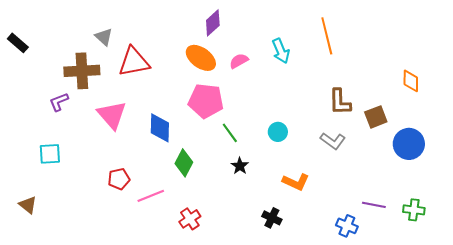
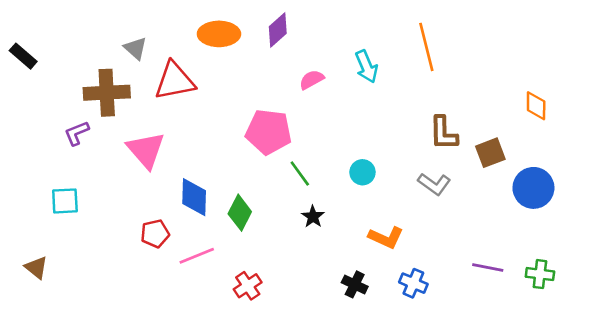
orange ellipse: (201, 58) -> (219, 34), moved, turned -36
blue diamond: (160, 128) -> (194, 197), moved
blue cross: (347, 226) -> (413, 283), moved

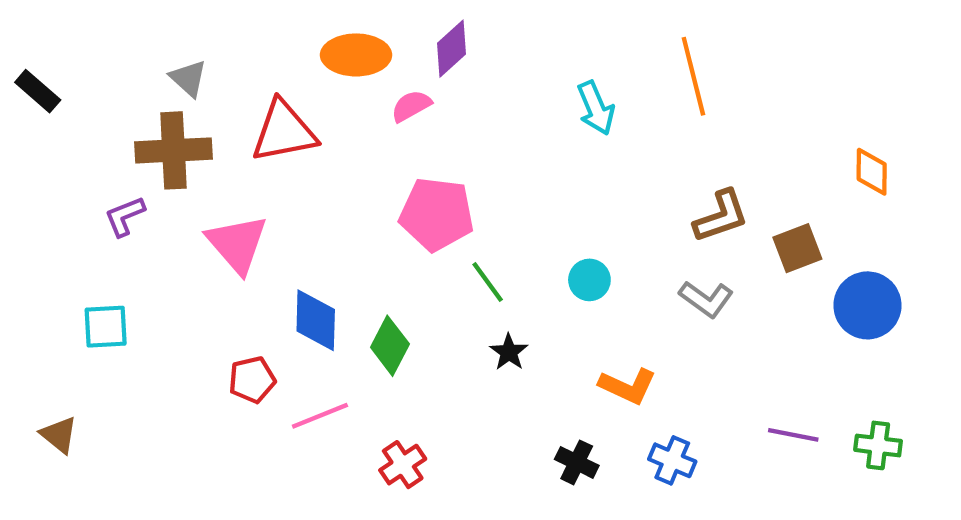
gray triangle: (135, 48) -> (188, 78), moved
pink semicircle: (312, 80) -> (411, 106), moved
brown L-shape: (443, 133) -> (721, 216), turned -108

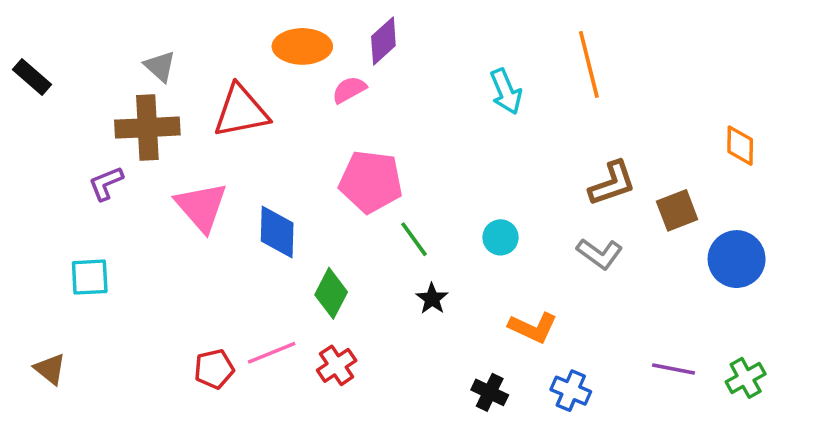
blue diamond: (316, 320) -> (277, 232), moved
red pentagon: (252, 380) -> (214, 369), moved
green cross: (878, 445) -> (746, 378), turned -36
red cross: (403, 465) -> (337, 365), moved

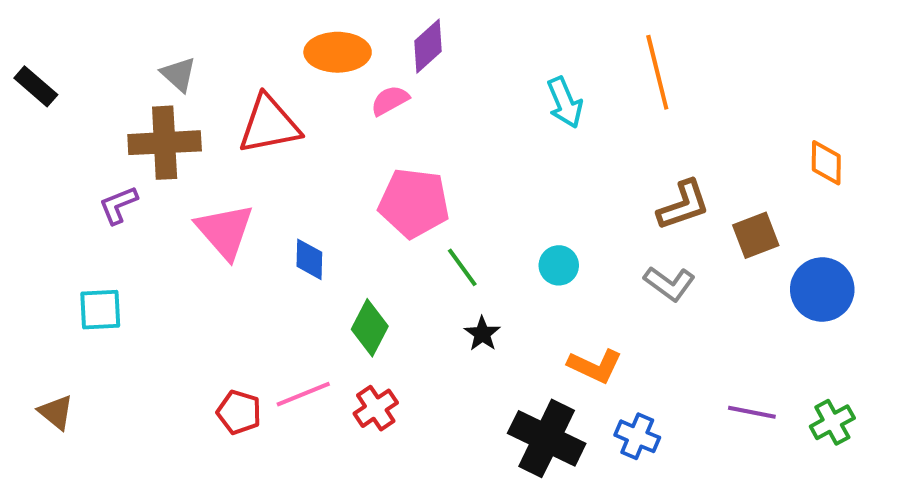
blue diamond: (277, 232) -> (309, 259), size x0.7
red pentagon: (214, 369) -> (239, 412), turned 30
black cross: (490, 392) -> (547, 438), size x1.8

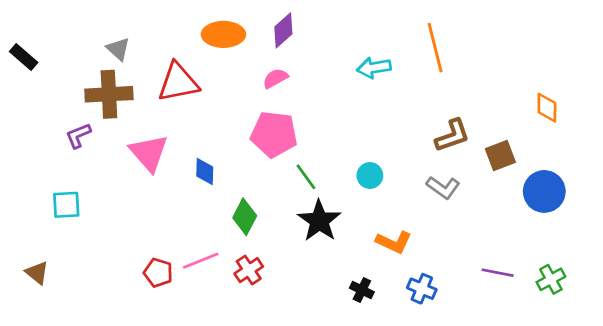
pink semicircle: (390, 100) -> (275, 78), moved
cyan arrow: (565, 102) -> (374, 68), turned 104
black star: (482, 334) -> (319, 221), size x1.8
black cross: (547, 438) -> (362, 290), size x0.5

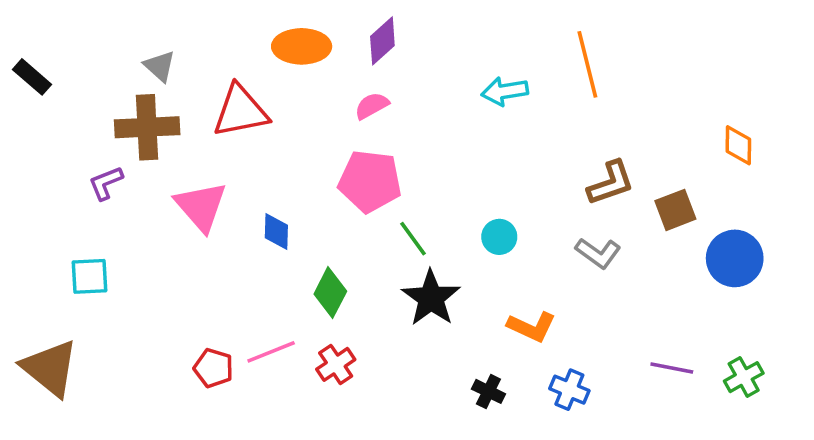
brown triangle: (37, 273) -> (50, 368), size x1.8

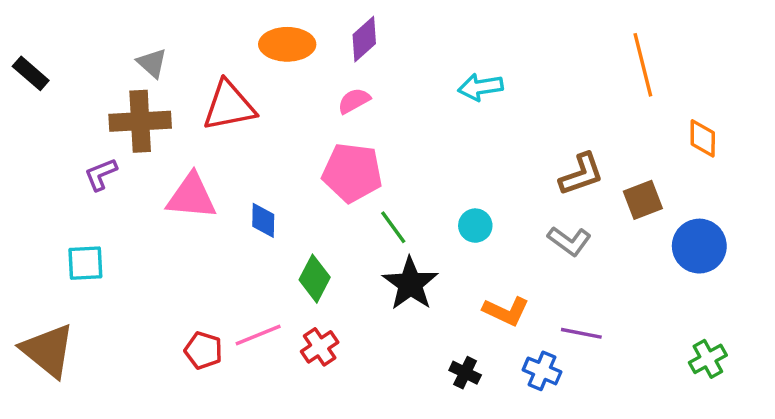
orange line: (587, 64) -> (643, 65), moved
pink triangle: (201, 206) -> (191, 196), turned -44
purple line: (672, 368) -> (581, 333), moved

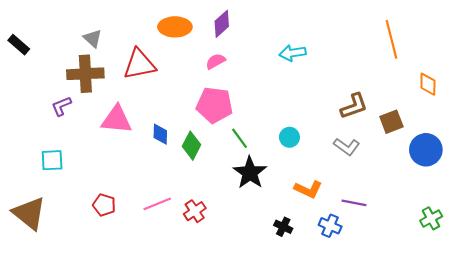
green diamond: (315, 279) -> (192, 146), moved
red pentagon: (203, 350) -> (104, 205), moved

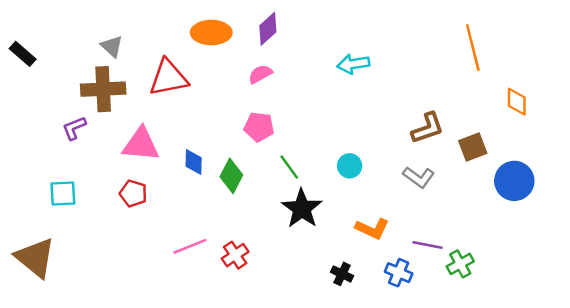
pink pentagon: (214, 105) -> (259, 127), size x0.7
red pentagon: (104, 205) -> (133, 193), moved
green cross: (431, 218) -> (460, 264), moved

